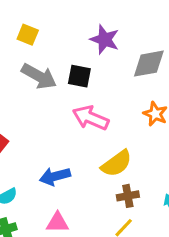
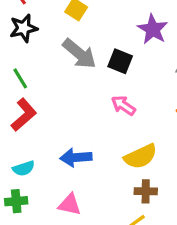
pink arrow: (91, 118) -> (123, 105), size x0.7

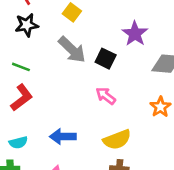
green line: (20, 78) -> (21, 67), turned -42

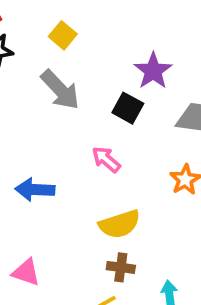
black square: (106, 59) -> (128, 108), moved
blue arrow: (63, 137) -> (35, 190), moved

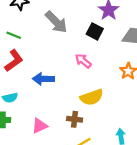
brown cross: (121, 267) -> (75, 119), moved
pink triangle: (26, 272) -> (39, 126), turned -42

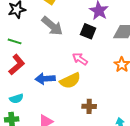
yellow semicircle: (92, 97) -> (70, 81), moved
brown cross: (75, 119) -> (89, 106), moved

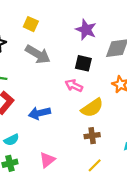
black square: (88, 31) -> (83, 63), moved
yellow semicircle: (70, 81) -> (92, 108), moved

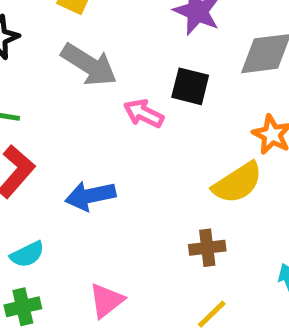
pink arrow: (74, 86) -> (144, 113), moved
yellow semicircle: (92, 108) -> (237, 183), moved

